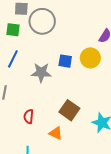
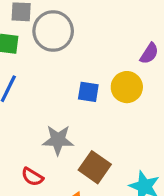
gray star: (41, 73) -> (58, 140), moved
red semicircle: (29, 116) -> (32, 177), turned -64

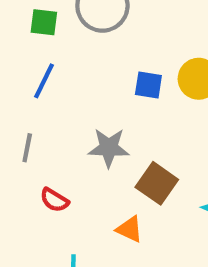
red semicircle: (32, 177) -> (54, 200), moved

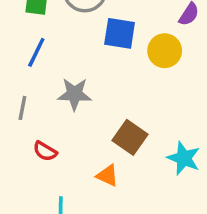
blue square: (148, 85) -> (120, 33), moved, size x1.4
gray star: (109, 148) -> (74, 94), moved

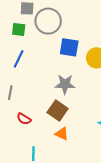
gray star: (74, 94) -> (65, 84), moved
brown square: (130, 137) -> (58, 110), moved

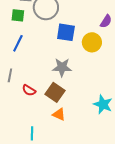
red semicircle: (24, 119) -> (29, 90), moved

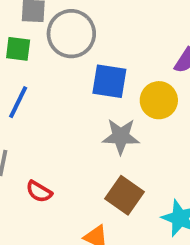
gray star: (62, 67) -> (121, 136), moved
brown square: (55, 92) -> (125, 195), moved

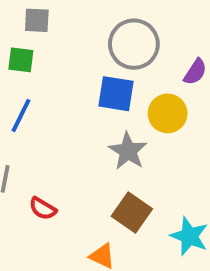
gray circle: (71, 34) -> (134, 44), moved
gray star: (121, 136) -> (128, 151), turned 30

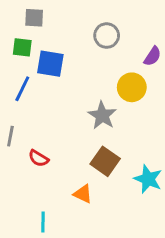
gray circle: (134, 44) -> (107, 36), size x0.7
blue square: (116, 94) -> (50, 64), moved

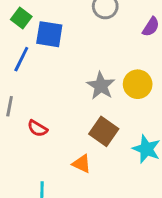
green square: (22, 47) -> (21, 18), turned 30
yellow circle: (132, 87) -> (138, 84), moved

